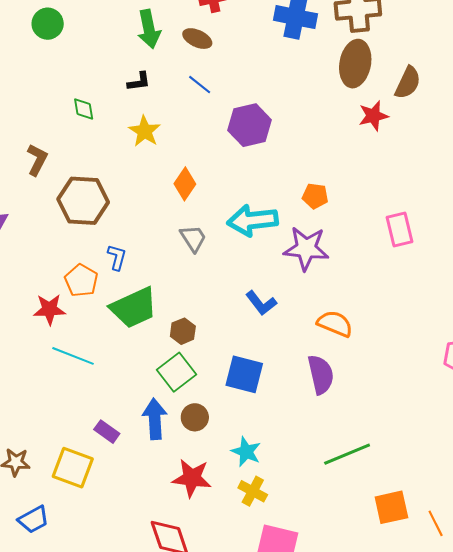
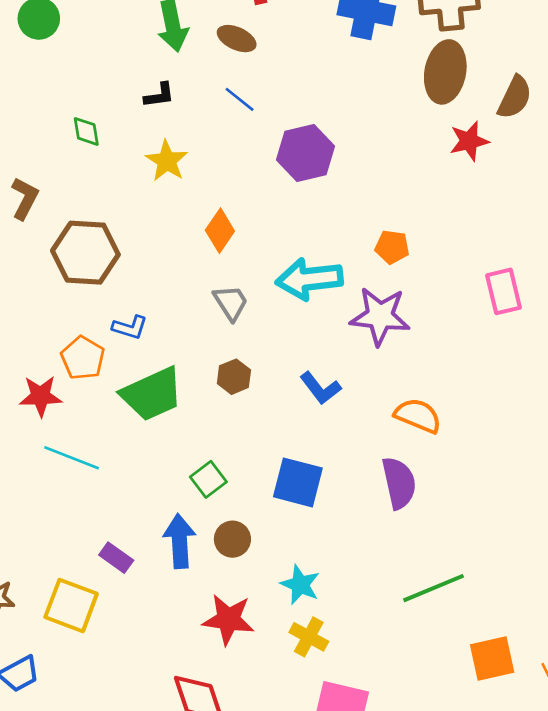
blue L-shape: (117, 257) -> (130, 327), turned 92
brown hexagon: (183, 331) -> (234, 377), moved
green square: (176, 372) -> (208, 479), size x0.7

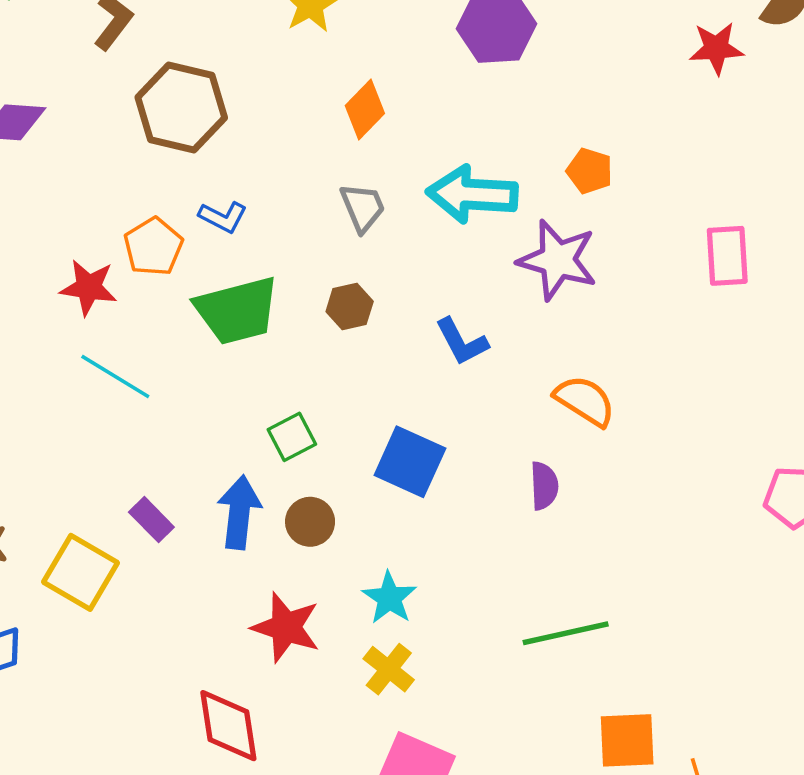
purple semicircle: (399, 483) -> (544, 486), size x0.7

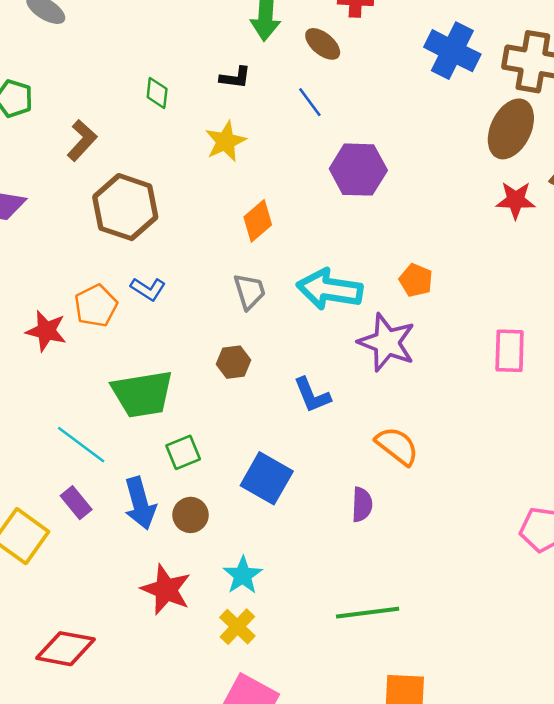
green trapezoid: (237, 311) -> (142, 394), moved
cyan line: (115, 376) -> (81, 445), moved
blue arrow: (239, 512) -> (140, 503), turned 153
red diamond: (228, 726) -> (66, 649), moved, turned -76

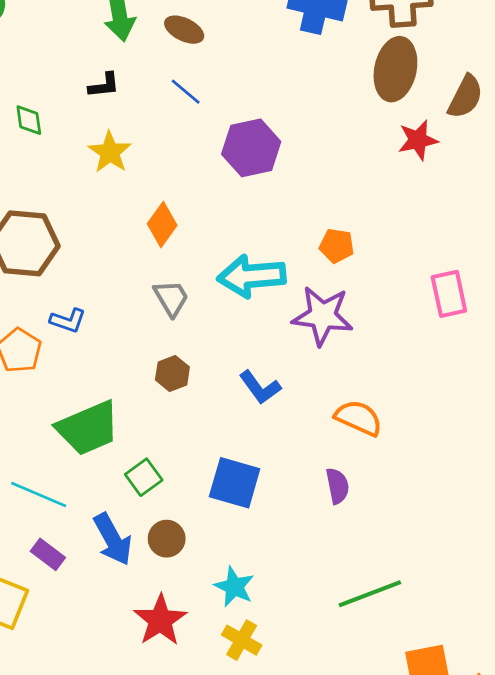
red star: (166, 590) -> (160, 620), turned 30

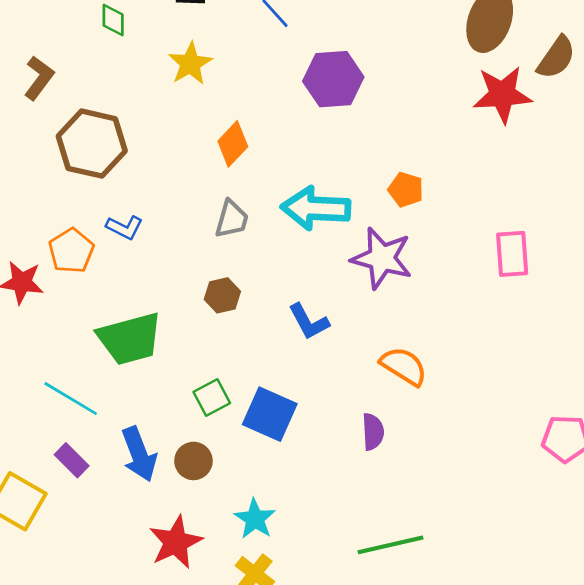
red star: (418, 140) -> (502, 95), size x1.4
gray trapezoid: (171, 298) -> (232, 219), turned 39
green square: (144, 477) -> (212, 398), moved

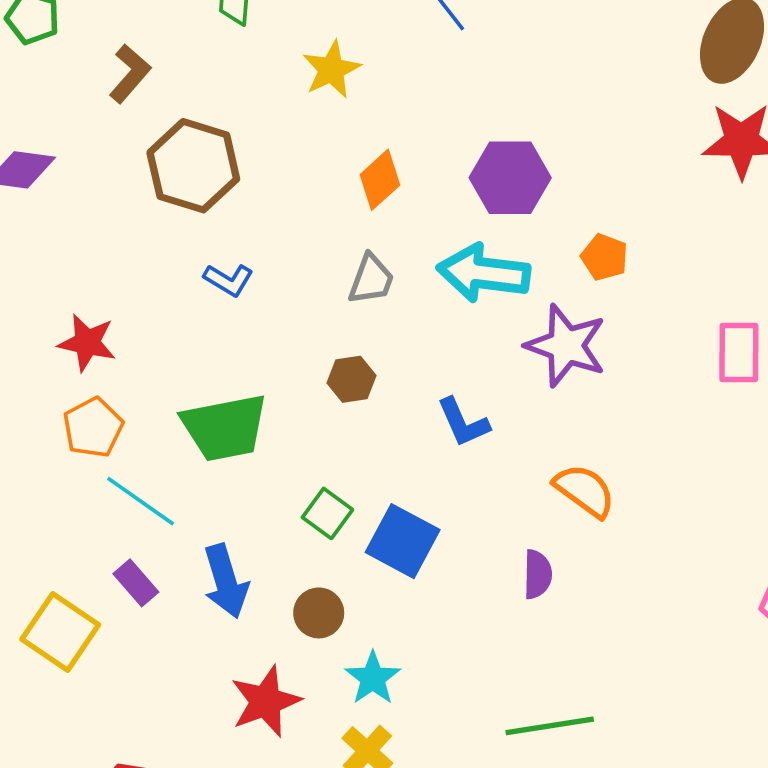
purple hexagon: (333, 79) -> (510, 178), moved
orange pentagon: (71, 251) -> (93, 428), moved
green square: (212, 398) -> (327, 513), turned -30
brown circle: (193, 461) -> (319, 613), moved

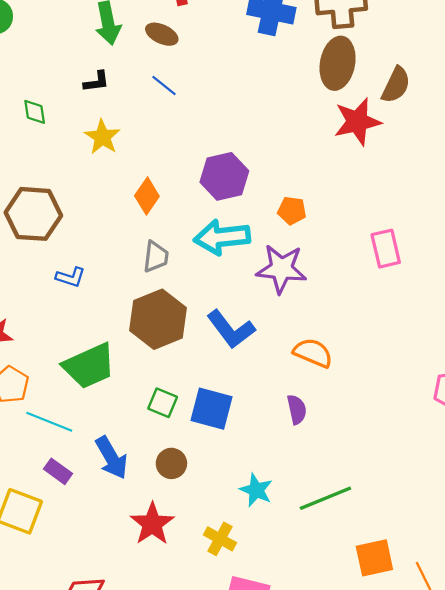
brown hexagon: (351, 379) -> (158, 319), size x2.0
blue L-shape: (463, 422) -> (231, 329), size x1.4
cyan star: (373, 678) -> (256, 490), moved

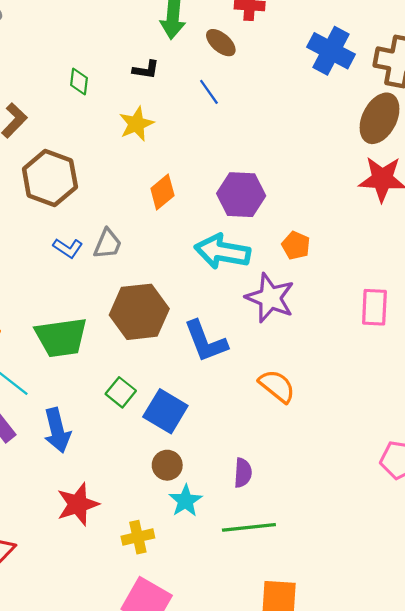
gray trapezoid: (156, 257) -> (108, 244), moved
purple semicircle: (297, 409) -> (243, 473), moved
brown circle: (171, 463) -> (167, 465), moved
yellow cross: (220, 539) -> (138, 537), turned 32

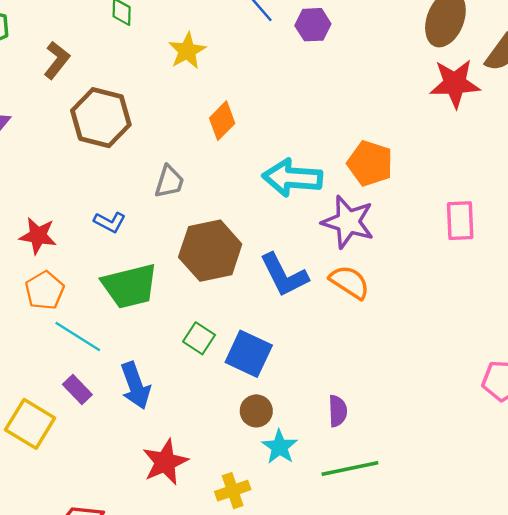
purple hexagon: (241, 195) -> (313, 25), moved, size x0.7
orange pentagon: (296, 245) -> (370, 163), size x1.5
blue L-shape: (68, 248) -> (110, 222), moved
orange semicircle: (277, 386) -> (349, 282), moved

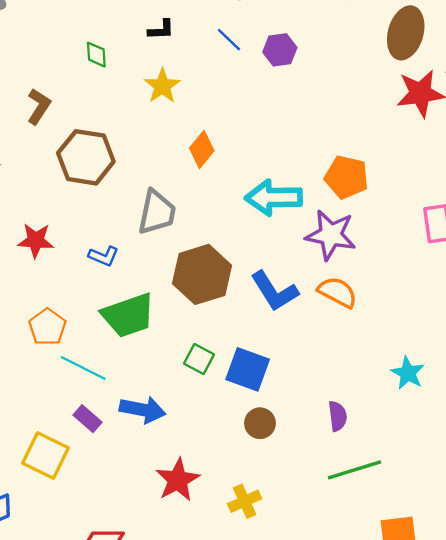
gray trapezoid: (169, 182) -> (157, 212), size x1.4
red star: (38, 236) -> (36, 240), moved
blue arrow: (135, 386) -> (143, 410), turned -54
cyan star: (280, 447) -> (408, 373), moved

